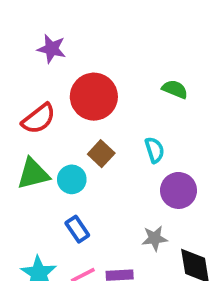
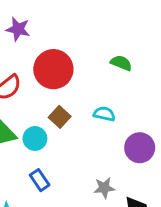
cyan semicircle: (155, 150) -> (104, 114), turned -60
purple circle: (179, 190) -> (140, 148), moved

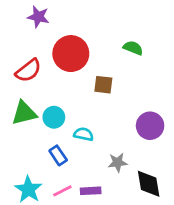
cyan semicircle: (104, 114) -> (84, 134), moved
brown square: (60, 117) -> (103, 85), moved, turned -36

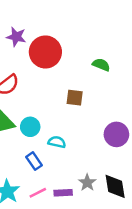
red circle: (71, 54) -> (45, 52), moved
gray star: (118, 163) -> (87, 183), moved, turned -30

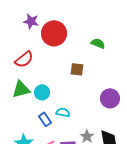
cyan semicircle: (57, 142) -> (63, 112), moved

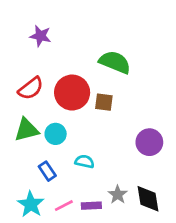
red circle: (54, 33) -> (72, 93), moved
green semicircle: (98, 43) -> (115, 62), moved, size x1.6
blue rectangle: (45, 119) -> (47, 171), moved

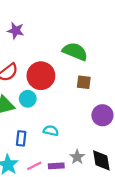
brown square: (104, 102) -> (84, 82), moved
cyan circle: (56, 134) -> (28, 99), moved
blue rectangle: (47, 171) -> (21, 138), turned 40

